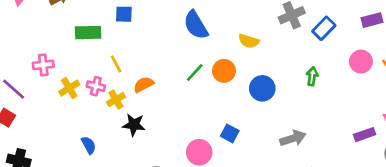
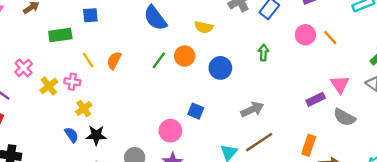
pink cross: (43, 65) -> (24, 68), turned -30
orange semicircle: (144, 84) -> (114, 60), moved, turned -30
yellow cross: (116, 100) -> (84, 109), moved
black star: (134, 125) -> (96, 135), moved

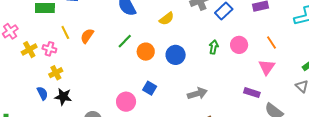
yellow semicircle: (204, 27) -> (167, 19), turned -56
pink circle: (305, 35) -> (239, 45), moved
orange circle: (185, 56) -> (146, 52), moved
pink triangle: (340, 84) -> (267, 67), moved
purple rectangle: (316, 99) -> (252, 93), turned 35

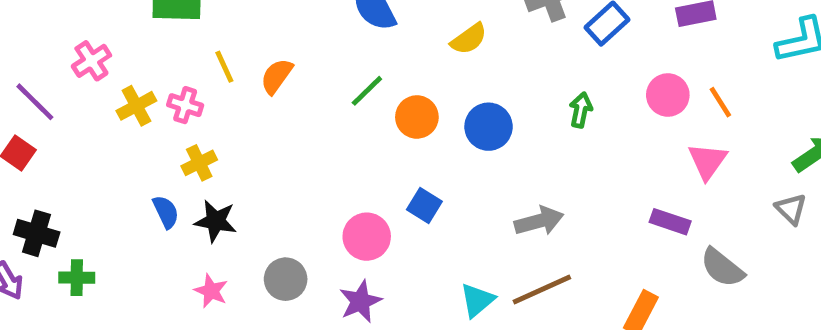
pink circle: (239, 45) -> (668, 95), moved

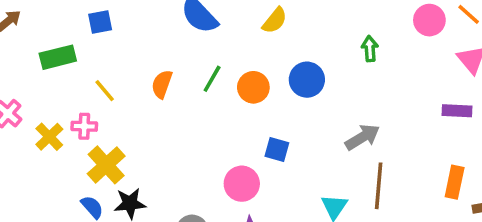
orange semicircle: (277, 76) -> (162, 84), moved
yellow cross: (199, 163) -> (106, 165), size x1.5
brown line: (542, 289) -> (379, 186), turned -45

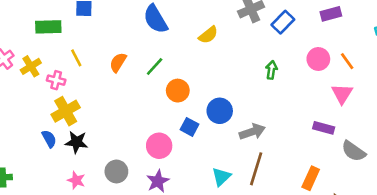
blue circle: (307, 80) -> (220, 111), moved
orange circle: (253, 87) -> (178, 91), moved
yellow cross: (49, 137) -> (31, 66), moved

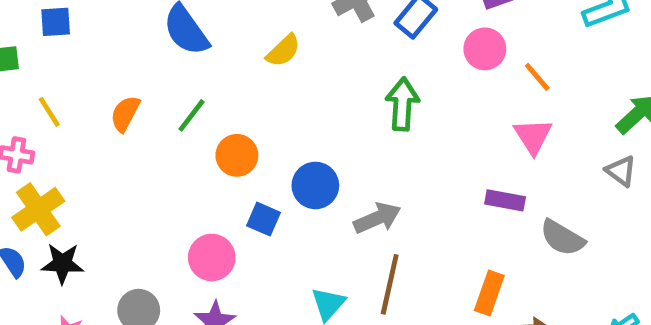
pink circle: (318, 59) -> (485, 49), moved
green arrow: (271, 70) -> (402, 104), size x1.5

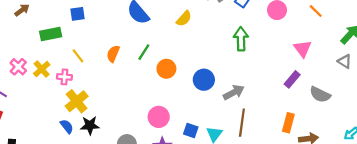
orange line: (537, 77) -> (316, 11), moved
purple rectangle: (505, 200) -> (292, 79), turned -56
blue square: (264, 219) -> (191, 131), moved

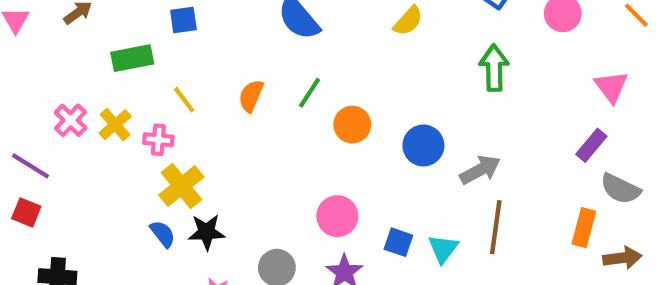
yellow semicircle: (184, 19) -> (408, 21), moved
gray semicircle: (320, 95) -> (620, 189), moved

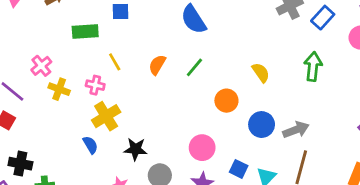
yellow semicircle: (408, 21) -> (261, 73), moved, turned -84
yellow cross: (115, 125) -> (59, 89), moved, turned -36
orange circle: (352, 125) -> (226, 101), moved
blue circle: (423, 145) -> (262, 125), moved
black star: (207, 232) -> (135, 149), moved

